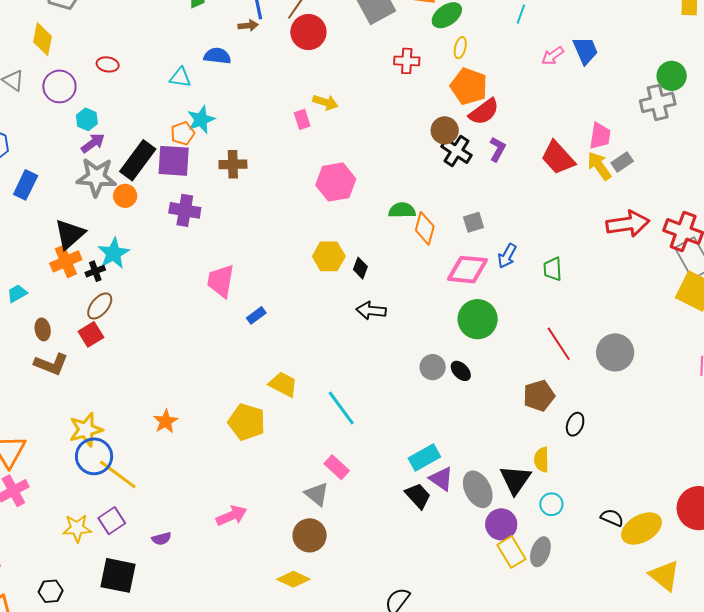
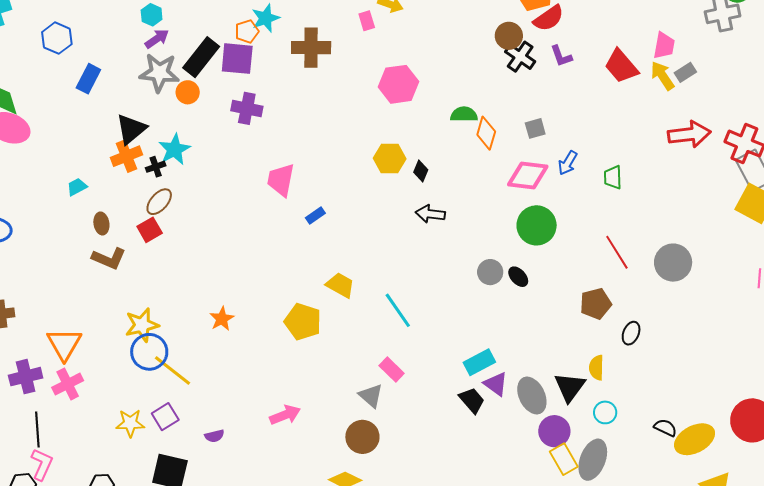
purple L-shape: (498, 149) -> (561, 56), turned 130
brown cross: (233, 164) -> (311, 48), moved, size x1.4
gray ellipse: (540, 552) -> (593, 460), size x1.4

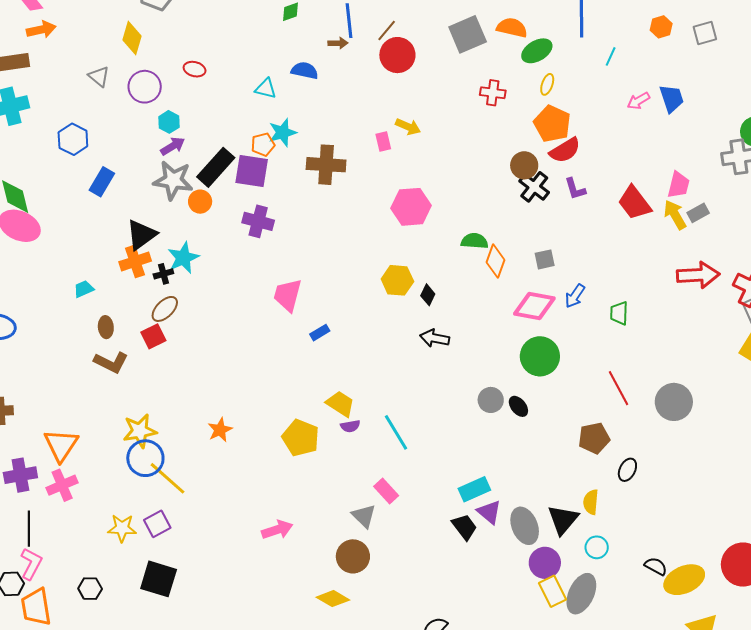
purple semicircle: (214, 436) -> (350, 426), moved

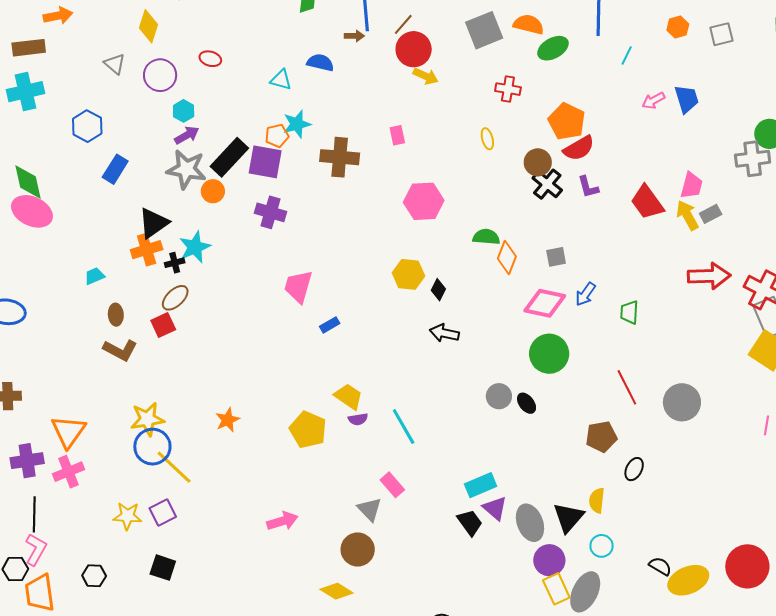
yellow ellipse: (547, 84) -> (487, 139), moved, turned -35
yellow arrow: (408, 127) -> (426, 76), moved
black square: (159, 579) -> (163, 568), size x0.7

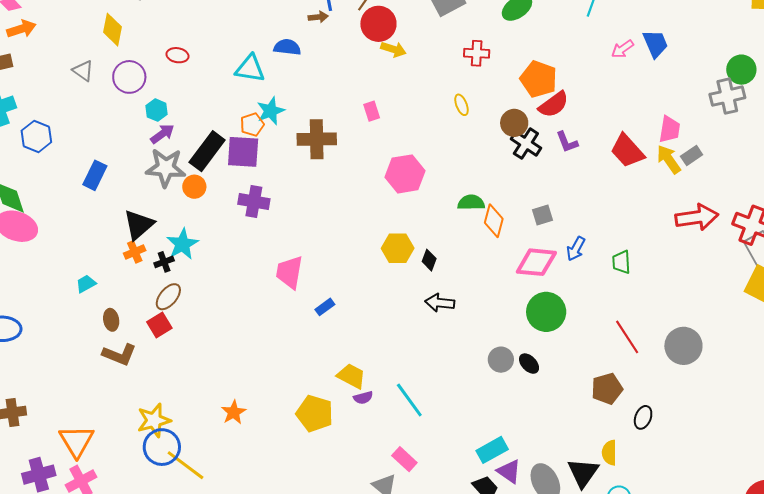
cyan triangle: (281, 80) -> (250, 69), size x1.4
blue hexagon: (87, 126) -> (36, 136), moved
orange cross: (147, 250) -> (135, 252), size x0.7

